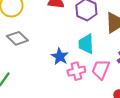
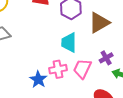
blue star: (60, 56) -> (38, 79), moved

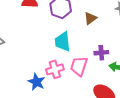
brown triangle: (99, 23) -> (90, 18), size x0.6
purple cross: (106, 58) -> (101, 53), turned 32

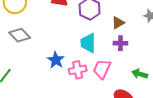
purple cross: (101, 53) -> (120, 43), moved
blue star: (37, 82) -> (56, 60), moved

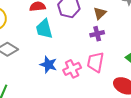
cyan trapezoid: (88, 43) -> (44, 29), moved
purple cross: (120, 43) -> (97, 34), moved

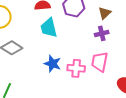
pink cross: (72, 69) -> (76, 68), turned 30

